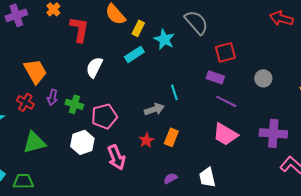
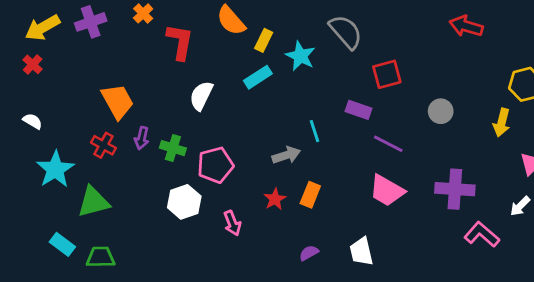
purple rectangle: (215, 77) -> (358, 110), moved
green triangle: (34, 142) -> (94, 202), moved
pink arrow: (116, 157) -> (232, 223), size x0.7

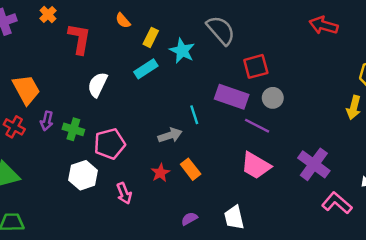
orange semicircle: (231, 21) -> (123, 21), size x0.6
purple rectangle: (358, 110) -> (232, 97), size x1.5
gray circle: (441, 111) -> (273, 98), moved
purple cross: (455, 189) -> (314, 164), turned 32
orange rectangle: (310, 195) -> (191, 169), turned -60

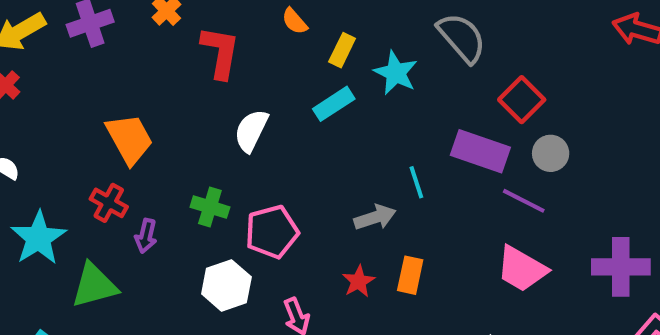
red square: (256, 66) -> (522, 100), turned -30
purple arrow: (47, 121) -> (146, 236), moved
purple cross: (314, 164) -> (621, 267), turned -36
orange rectangle: (191, 169) -> (410, 275), turned 50

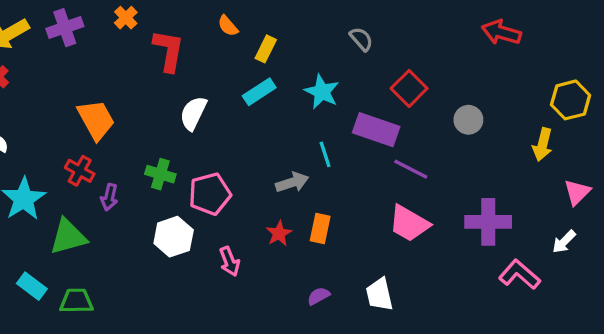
gray semicircle: (462, 38) -> (361, 39), size x0.6
cyan star: (396, 73) -> (322, 92), moved
gray circle: (551, 153) -> (468, 120), moved

